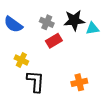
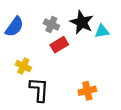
black star: (74, 20) -> (82, 22), turned 30
blue semicircle: (13, 24) -> (14, 27), turned -90

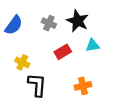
cyan triangle: (102, 31) -> (93, 45), moved
red rectangle: (59, 45) -> (63, 52), moved

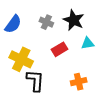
yellow cross: (22, 62) -> (21, 59), size x1.6

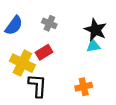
black star: (74, 20) -> (95, 30), moved
red rectangle: (59, 49) -> (44, 52), moved

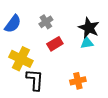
gray cross: (49, 23) -> (46, 22), turned 32
red rectangle: (44, 52) -> (55, 44), moved

